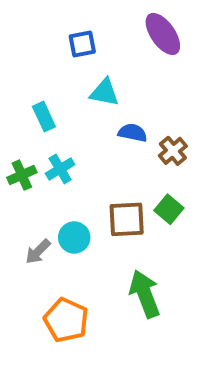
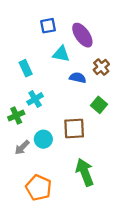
purple ellipse: (163, 34) -> (82, 35), moved
brown cross: (173, 151) -> (101, 67), moved
green cross: (22, 175) -> (16, 116), moved
green square: (169, 209) -> (99, 105), moved

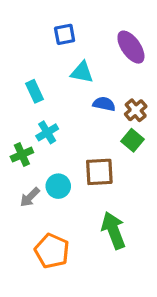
purple ellipse: (82, 35) -> (131, 47), moved
brown cross: (101, 67) -> (136, 110), moved

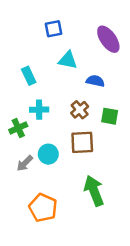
blue semicircle: (104, 104) -> (95, 81), moved
brown cross: (136, 110) -> (80, 110), moved
cyan cross: (47, 132) -> (39, 110), turned 30
green square: (133, 140) -> (110, 116), turned -30

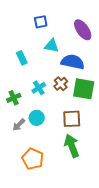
blue semicircle: (95, 81) -> (73, 62), size x1.6
cyan cross: (39, 110) -> (39, 88), moved, turned -32
green square: (110, 116) -> (84, 89), size x1.6
brown square: (82, 142) -> (72, 119), moved

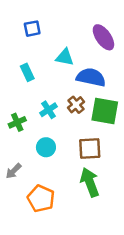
blue square: (41, 22) -> (32, 29), moved
gray arrow: (19, 125) -> (13, 171), moved

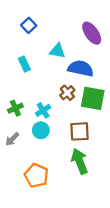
blue square: (32, 29) -> (29, 25), turned -32
cyan cross: (48, 110) -> (43, 110), moved
gray arrow: (13, 171) -> (12, 139), moved

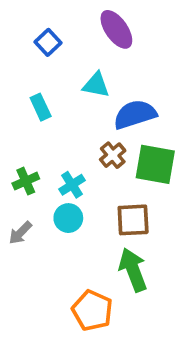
purple ellipse: (92, 33) -> (116, 29), moved
blue semicircle: (81, 68) -> (135, 114), turned -30
orange pentagon: (36, 176) -> (92, 311), moved

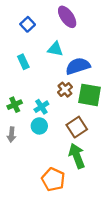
brown square: (133, 220) -> (77, 127), turned -30
gray arrow: (20, 233) -> (11, 135), turned -40

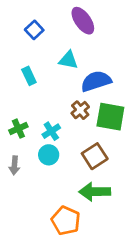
green arrow: (77, 156) -> (95, 192), turned -70

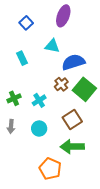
purple ellipse: (83, 21) -> (63, 16), turned 55
green square: (110, 117) -> (84, 89), turned 30
cyan circle: (49, 155) -> (39, 128), moved

